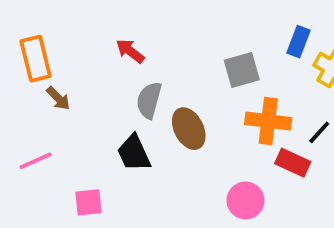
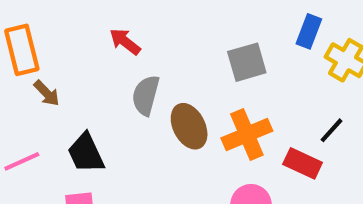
orange cross: (268, 121) -> (247, 134), moved, turned -30
black trapezoid: (134, 153) -> (86, 153), moved

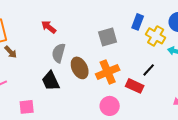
black trapezoid: (86, 153) -> (51, 81), moved

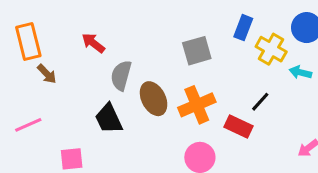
red arrow: (49, 27) -> (93, 43), moved

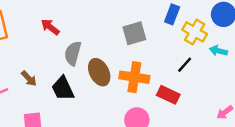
brown arrow: (47, 74) -> (29, 78), moved
black line: (260, 102) -> (185, 65), moved
orange cross: (197, 105) -> (134, 77), turned 32

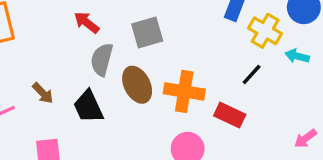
red arrow: (50, 27) -> (87, 22), moved
gray square: (134, 33) -> (147, 33), moved

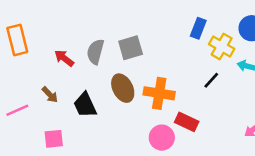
red arrow: (87, 22) -> (64, 58), moved
gray semicircle: (102, 59) -> (95, 52), moved
red rectangle: (230, 115) -> (187, 122), moved

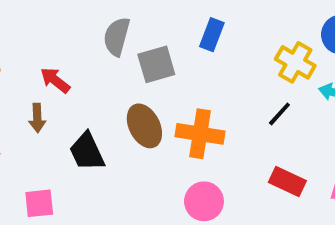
blue rectangle: (198, 28) -> (212, 35), moved
gray semicircle: (95, 52) -> (117, 37), moved
brown arrow: (50, 95) -> (37, 118), moved, turned 42
red rectangle: (187, 122) -> (287, 181), moved

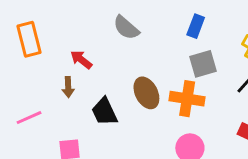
gray semicircle: (117, 37) -> (126, 28), turned -64
gray square: (156, 64) -> (203, 64), moved

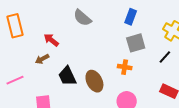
brown arrow: (68, 87) -> (42, 59), turned 64
brown ellipse: (146, 93) -> (94, 81), moved
orange cross: (187, 99) -> (125, 67), size x0.6

